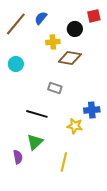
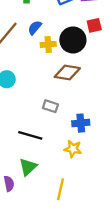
black circle: (75, 29) -> (73, 40), size x1.5
yellow cross: (53, 42) -> (48, 44), moved
blue cross: (92, 110) -> (81, 123), moved

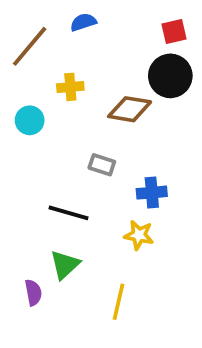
blue semicircle: (35, 28) -> (83, 22), moved, turned 32
black circle: (73, 40) -> (170, 76), moved
yellow cross: (48, 44) -> (70, 87), moved

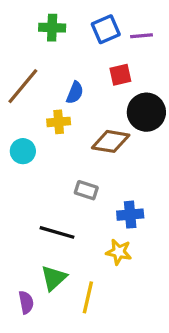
blue semicircle: (83, 22) -> (75, 93), moved, turned 130
red square: (174, 31) -> (120, 75), moved
yellow line: (118, 302) -> (88, 297), moved

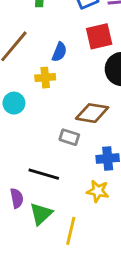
red square: (120, 75) -> (99, 36), size x1.4
brown diamond: (111, 141) -> (92, 113), moved
purple semicircle: (26, 302) -> (17, 198), moved

